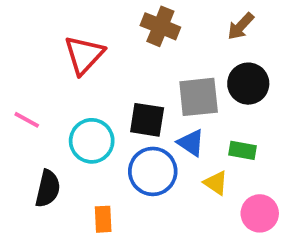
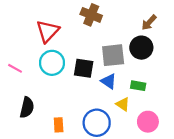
brown arrow: (241, 26) -> (149, 23), moved
cyan circle: (92, 141) -> (52, 63), moved
blue circle: (153, 171) -> (97, 123), moved

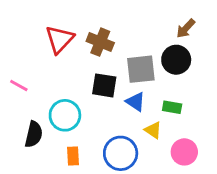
brown cross: (91, 15) -> (100, 42), moved
cyan circle: (52, 63) -> (65, 115), moved

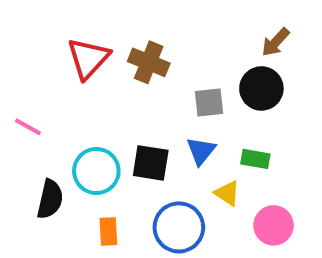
gray square: (141, 69) -> (209, 103), size x0.7
black square: (104, 85) -> (151, 163), moved
blue triangle: (135, 102) -> (201, 151), turned 35

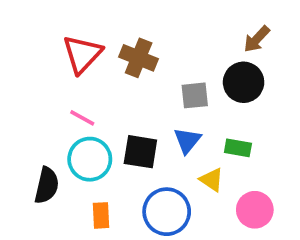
pink line: (28, 127) -> (82, 118), moved

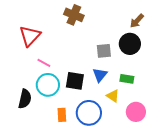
red triangle: (82, 54) -> (30, 36), moved
brown cross: (139, 58) -> (74, 15), moved
orange rectangle: (101, 215) -> (62, 115), moved

